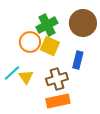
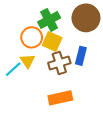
yellow triangle: (26, 77) -> (28, 61), moved
brown cross: (57, 79) -> (59, 63), moved

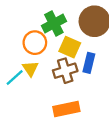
yellow square: (52, 41) -> (70, 47), moved

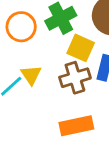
orange circle: (35, 43) -> (21, 27), moved

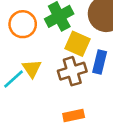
orange rectangle: (76, 126) -> (74, 115), size x0.7

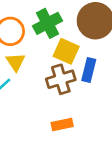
yellow triangle: (32, 69) -> (16, 62), moved

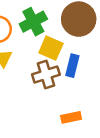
orange rectangle: (62, 125) -> (71, 117), moved

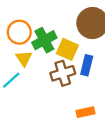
green cross: (33, 22) -> (44, 40), moved

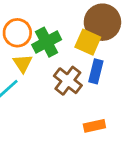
yellow square: (67, 49) -> (88, 42), moved
brown cross: (63, 73) -> (68, 81), turned -35

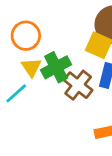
green cross: (47, 42) -> (56, 67), moved

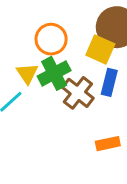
orange circle: (26, 36) -> (51, 39), moved

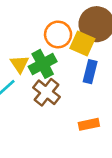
orange circle: (51, 39) -> (58, 34), moved
brown cross: (78, 93) -> (46, 92), moved

